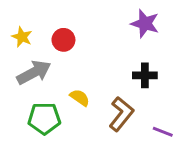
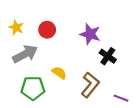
purple star: (145, 24) -> (90, 34), moved
black cross: (145, 75) -> (108, 56), turned 35

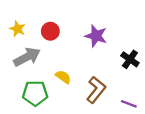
black cross: (108, 56) -> (130, 59), moved

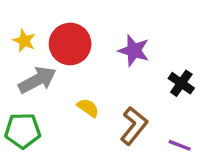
red circle: (50, 31) -> (70, 44), size x1.6
green pentagon: (35, 93) -> (23, 131), moved

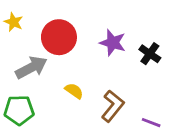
yellow star: (24, 41) -> (14, 22), moved
black cross: (181, 83) -> (150, 54), moved

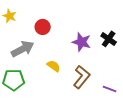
red circle: (59, 37) -> (43, 27), size x0.6
purple star: (113, 43) -> (82, 42), moved

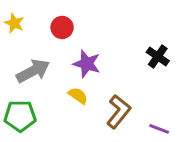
red circle: (43, 27) -> (62, 27), moved
purple star: (82, 42) -> (87, 64), moved

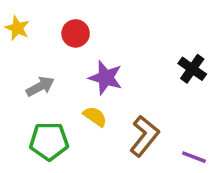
gray arrow: (33, 71) -> (40, 86), size x0.7
green pentagon: (20, 116) -> (49, 141), moved

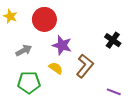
red circle: (76, 33) -> (44, 19), size x1.5
brown L-shape: (144, 136) -> (85, 66), moved

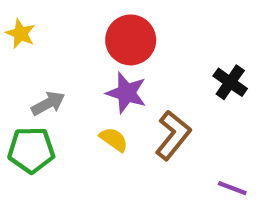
red circle: (44, 19) -> (131, 40), moved
green pentagon: (29, 83) -> (31, 150), moved

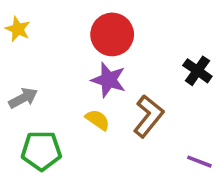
gray arrow: (48, 103) -> (23, 98), moved
green pentagon: (31, 150) -> (41, 151), moved

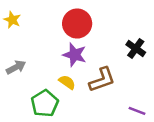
brown L-shape: (148, 116) -> (102, 80), turned 32
green pentagon: (41, 151) -> (45, 103), moved, turned -30

